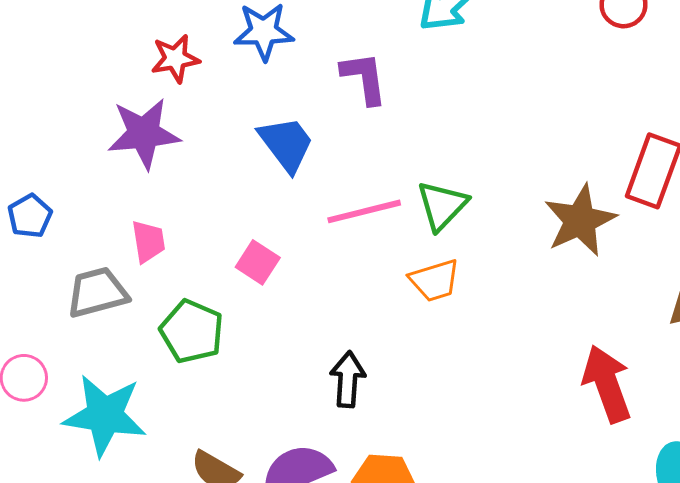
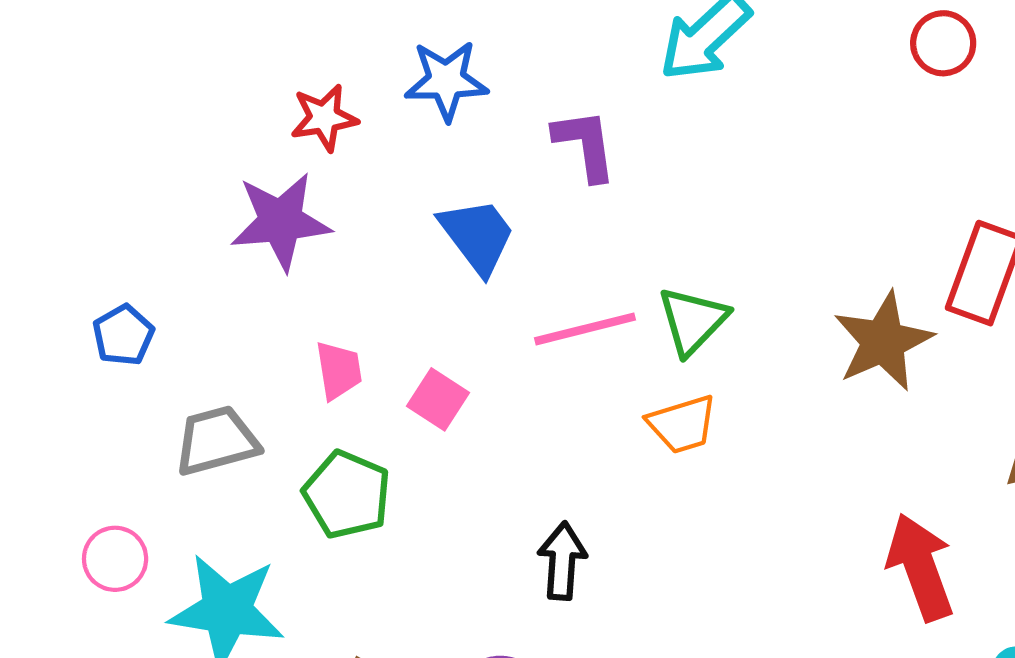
pink trapezoid: (148, 241) -> (339, 370), moved

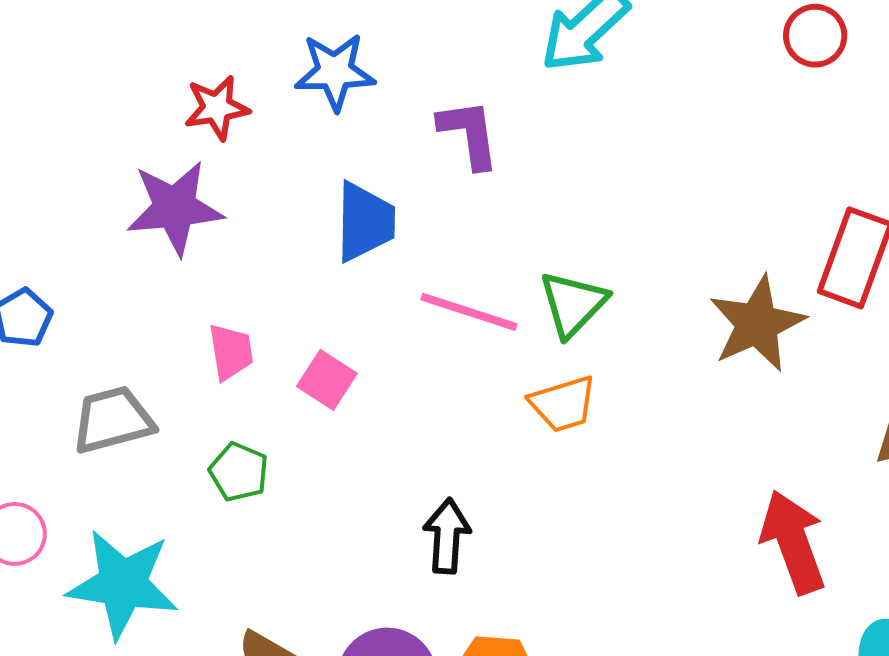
blue trapezoid: (477, 236) -> (365, 222), turned 38
pink line: (585, 329) -> (469, 312), turned 32
green pentagon: (347, 495) -> (239, 472), size x0.7

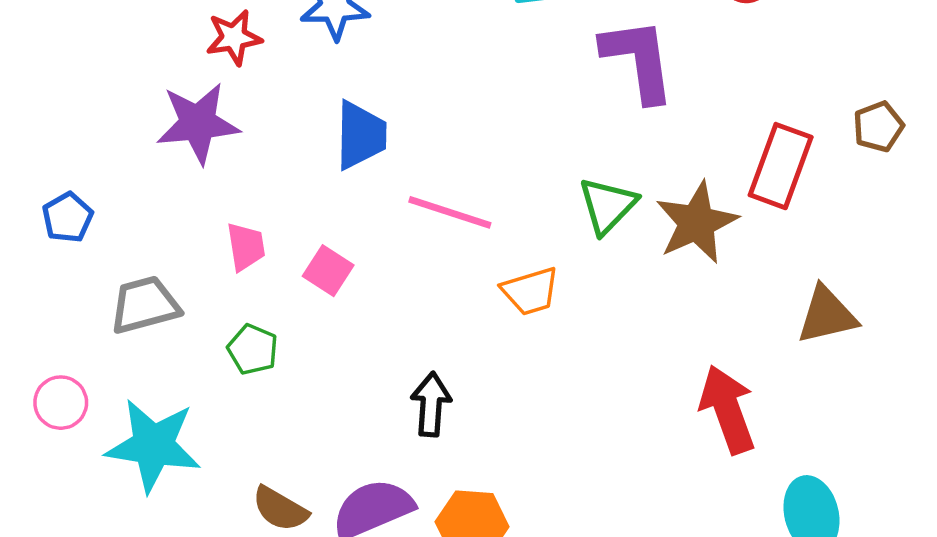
purple L-shape: (469, 134) -> (638, 60), moved, size x1.4
green triangle: (573, 304) -> (608, 205), moved

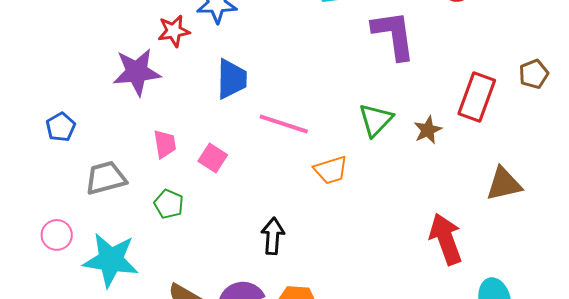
red star: (234, 37) -> (174, 31), moved
brown star: (697, 223) -> (428, 130), size x0.6

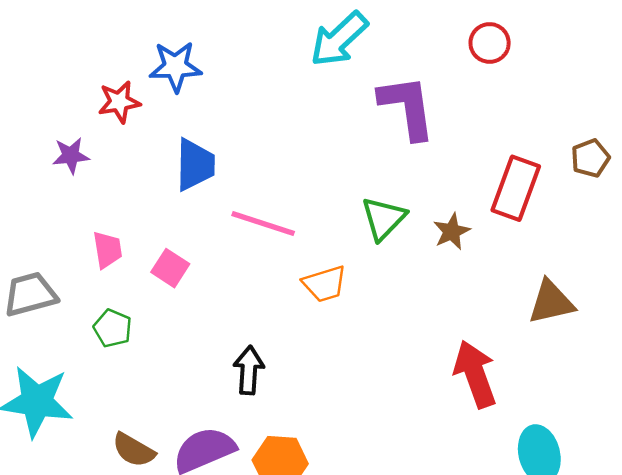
purple star: (137, 72) -> (71, 156), size x0.6

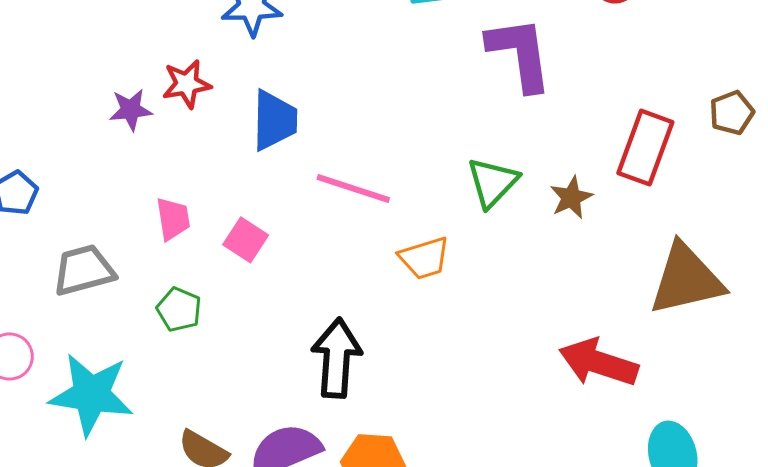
red star: (119, 102) -> (187, 84), moved
brown triangle: (551, 302) -> (686, 279), size x1.4
black arrow: (249, 370) -> (337, 358), size x1.4
red arrow: (475, 374) -> (599, 363), turned -52

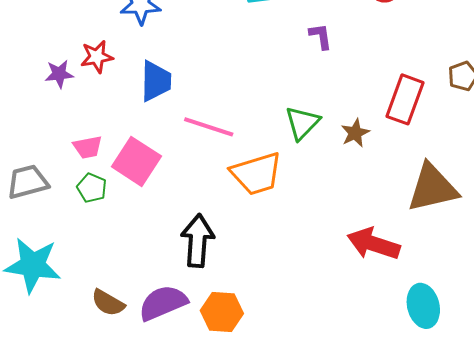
purple L-shape: (520, 54) -> (321, 36), size x0.5
pink trapezoid: (173, 219) -> (88, 147), turned 88
pink square: (246, 240) -> (136, 161), size x1.6
orange trapezoid: (424, 258) -> (256, 174), size x1.5
green pentagon: (179, 310) -> (92, 188), moved

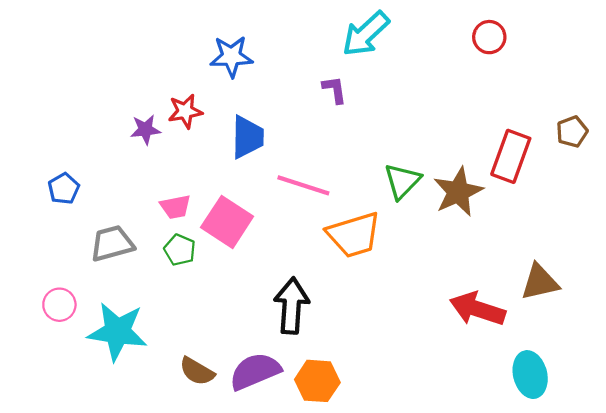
purple L-shape: (321, 36) -> (335, 90), moved
brown star: (355, 133) -> (458, 192), size x1.6
brown triangle: (432, 188) -> (540, 282), moved, size x0.7

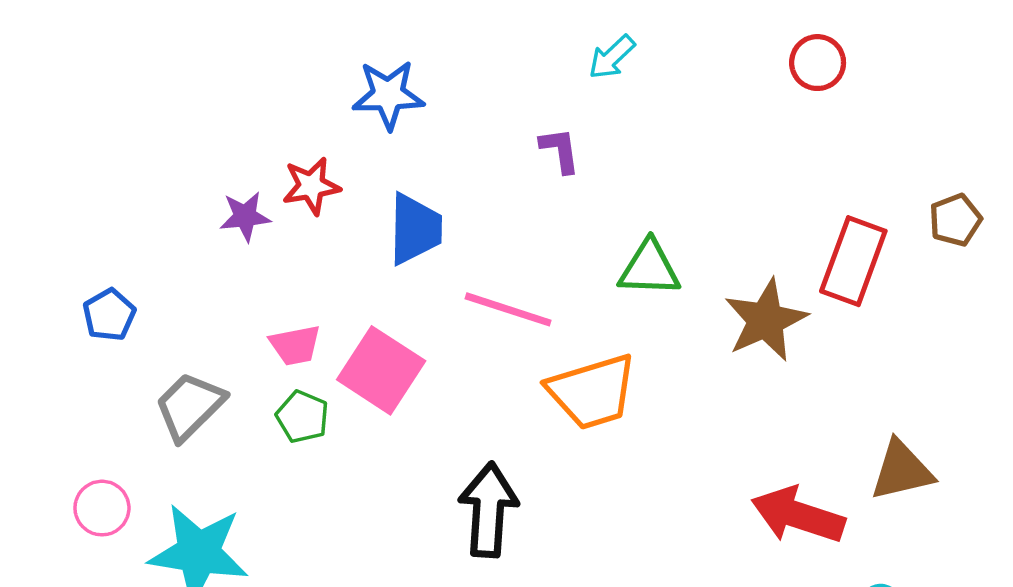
cyan arrow: (366, 34) -> (612, 57), size x0.6
green triangle: (402, 181) -> (649, 268), moved, turned 48
gray trapezoid: (112, 243) -> (190, 406), turned -30

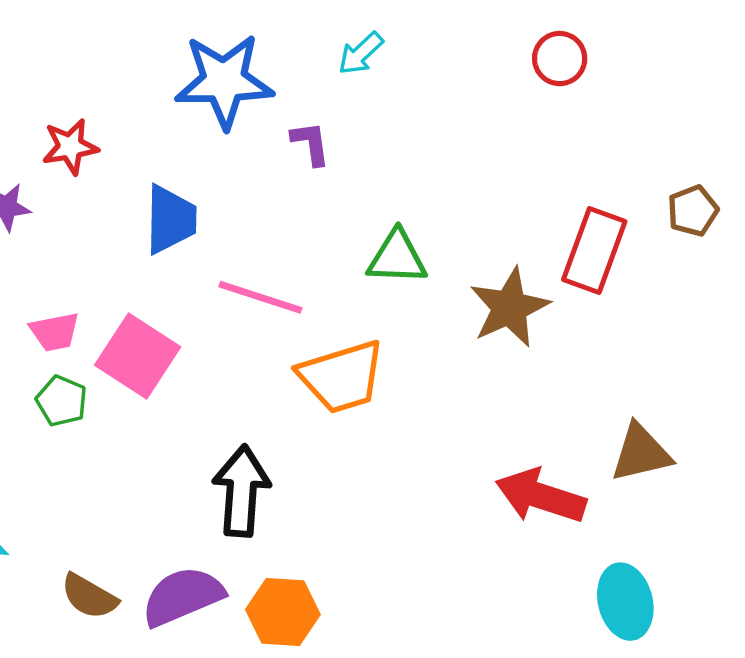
blue star: (388, 95) -> (224, 81), moved, size x1.4
red star: (311, 186) -> (70, 147), moved

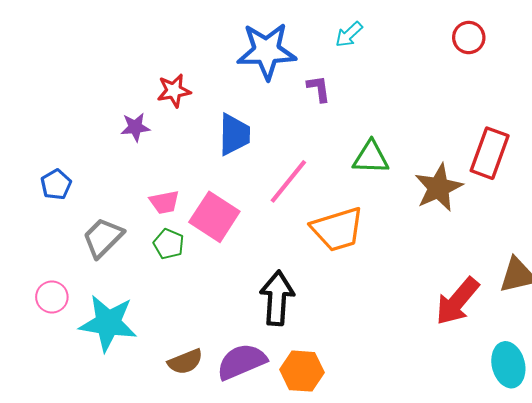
pink line: (260, 297) -> (288, 181), turned -69
red arrow: (541, 496) -> (457, 301), turned -68
brown semicircle: (89, 596) -> (185, 362), turned -52

